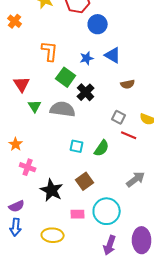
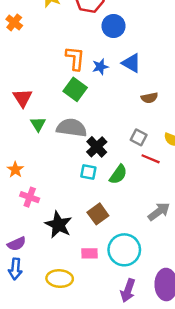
orange L-shape: (50, 51) -> (75, 58), moved
black cross: (86, 92) -> (97, 147), moved

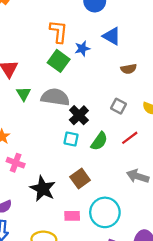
blue star: (100, 67) -> (82, 49), moved
red line: (151, 159) -> (130, 138), moved, turned -60
gray arrow: (159, 212) -> (138, 176), turned -125

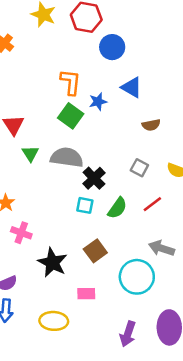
cyan circle: (105, 212) -> (137, 277), moved

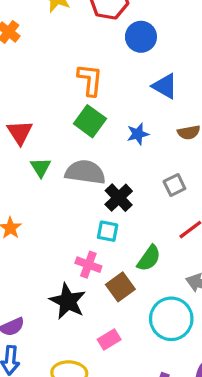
blue star: (98, 102) -> (138, 134), moved
gray square: (139, 168) -> (174, 185), turned 36
green semicircle: (117, 208) -> (149, 258), moved
pink cross: (21, 233) -> (88, 265), moved
pink rectangle: (86, 294) -> (109, 340), turned -30

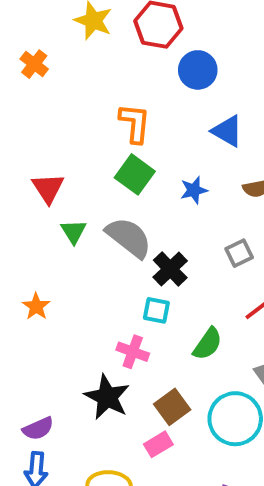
gray semicircle: (85, 172) -> (129, 237), turned 30
brown square: (120, 287) -> (172, 407), moved

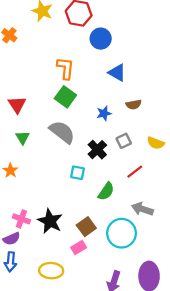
blue star: (194, 190) -> (104, 113), moved
green triangle: (74, 232) -> (23, 138), moved
black cross: (170, 269) -> (97, 150), moved
pink cross: (133, 352) -> (21, 219), moved

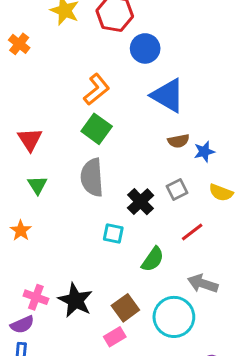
orange L-shape: (65, 68) -> (97, 89), turned 45
blue triangle: (117, 73) -> (168, 95), size x1.4
brown semicircle: (134, 105) -> (178, 141), moved
blue star: (104, 113) -> (204, 152), moved
gray semicircle: (62, 132) -> (92, 177), turned -132

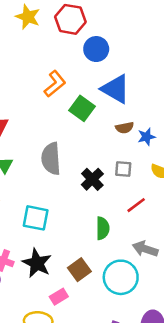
green square: (97, 129) -> (82, 108), moved
gray square: (177, 190) -> (123, 169), turned 30
cyan square: (113, 234) -> (36, 218), moved, size x1.5
green semicircle: (153, 259) -> (103, 228), turned -35
pink rectangle: (115, 337) -> (59, 297), moved

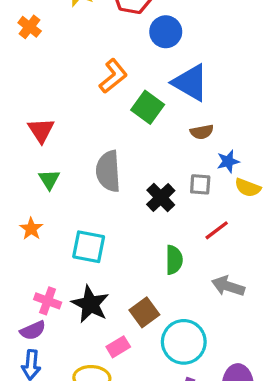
blue star: (146, 137) -> (228, 161), moved
cyan circle: (121, 277) -> (184, 342), moved

